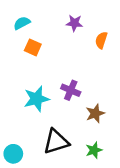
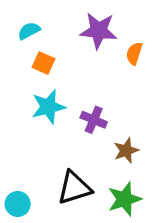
purple star: (74, 23) -> (99, 31), size x1.6
cyan star: (36, 99) -> (48, 107), moved
green star: (94, 150) -> (124, 199), size x1.5

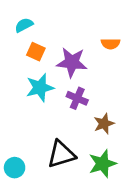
purple star: (99, 31) -> (72, 62), moved
orange semicircle: (134, 53) -> (111, 44), turned -108

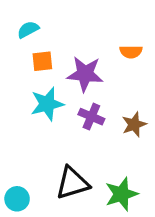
orange square: (36, 52) -> (42, 61), turned -30
brown star: (104, 124) -> (134, 124), moved

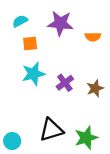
purple star: (85, 74) -> (60, 23), moved
purple cross: (91, 117) -> (65, 83), turned 30

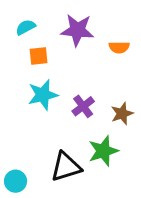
green star: (86, 138) -> (103, 151), moved

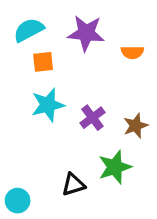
cyan semicircle: (26, 27) -> (29, 30), size x1.4
black triangle: (66, 167) -> (73, 185), size x0.7

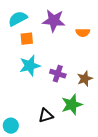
purple cross: (92, 118) -> (58, 74), turned -35

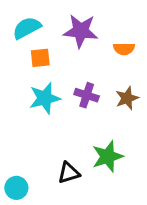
purple cross: (58, 74) -> (87, 95), moved
brown star: (85, 79) -> (127, 98), moved

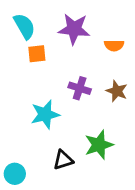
cyan semicircle: (27, 28) -> (24, 26), turned 88
cyan star: (45, 98) -> (45, 114), moved
brown star: (127, 98) -> (117, 91), turned -30

